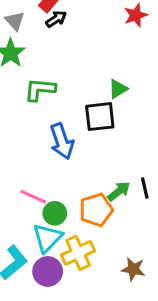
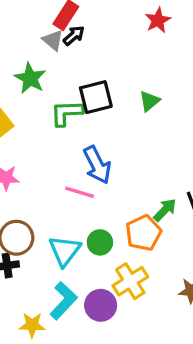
gray triangle: (15, 21) -> (53, 40), moved
black square: (100, 117) -> (96, 97), moved
pink line: (33, 197) -> (80, 192), moved
cyan triangle: (47, 238) -> (65, 251), moved

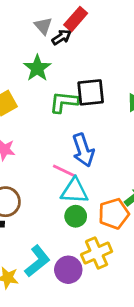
black arrow: (74, 36) -> (61, 37), moved
gray triangle: (53, 40) -> (43, 26), moved
cyan triangle: (65, 251) -> (74, 191), moved, turned 48

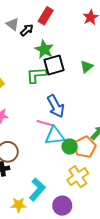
red rectangle: (76, 19) -> (46, 16), moved
green star: (37, 68) -> (44, 49), moved
green circle: (76, 216) -> (70, 147), moved
purple circle: (68, 270) -> (62, 206), moved

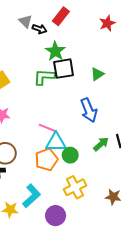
black arrow: (27, 30) -> (39, 29), turned 56
blue arrow: (56, 106) -> (89, 110), moved
orange pentagon: (85, 147) -> (46, 160), moved

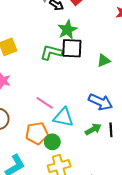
blue arrow: (89, 110) -> (100, 102), moved, turned -55
cyan triangle: (56, 142) -> (63, 117), moved
green circle: (70, 155) -> (52, 142), moved

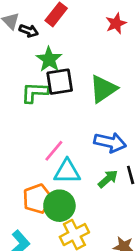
green triangle: (104, 60) -> (103, 89), size x1.6
pink line: (45, 103) -> (54, 151), moved, turned -72
green circle: (52, 142) -> (59, 206), size x1.5

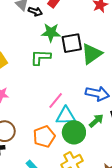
green star: (49, 59) -> (51, 32), turned -30
black square: (60, 82) -> (72, 43), moved
green circle: (59, 206) -> (74, 132), moved

